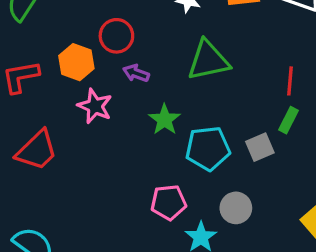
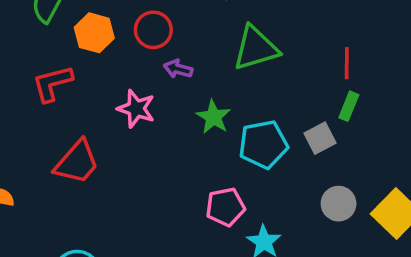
orange hexagon: (76, 62) -> (94, 33), moved
gray circle: (236, 208) -> (339, 204), moved

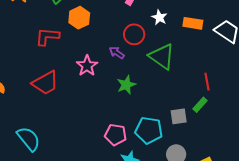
red circle: (153, 30) -> (134, 34), moved
green triangle: (256, 48) -> (162, 56), turned 32
red line: (347, 63) -> (207, 82), turned -30
cyan pentagon: (263, 144) -> (149, 130), moved

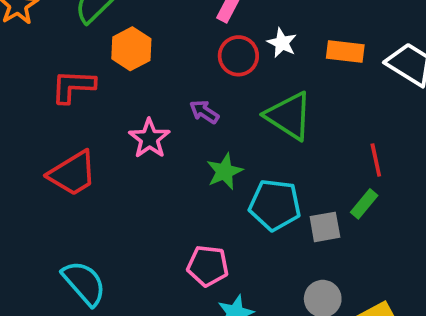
red circle: (134, 34) -> (238, 56), moved
cyan pentagon: (149, 130) -> (275, 205), moved
cyan semicircle: (29, 139) -> (84, 283), moved

